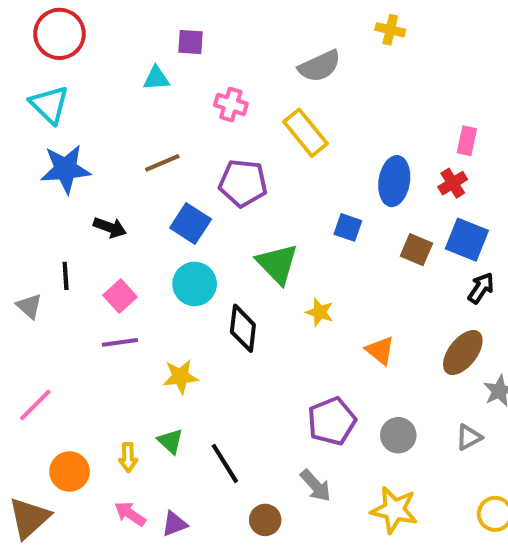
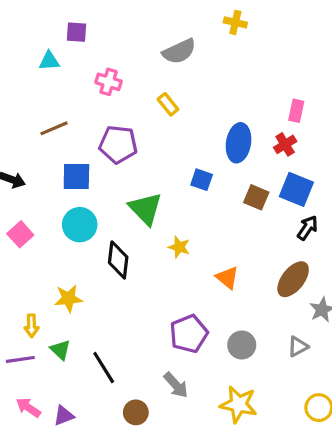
yellow rectangle: (306, 133) -> (168, 104), size x0.6
blue square: (191, 223) -> (76, 176), turned -32
purple line: (120, 342) -> (20, 359), moved
yellow arrow: (128, 457) -> (32, 326), moved

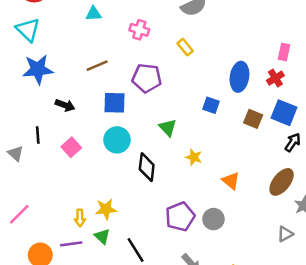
green triangle: (145, 209) -> (168, 128), size x0.7
yellow star: (68, 298) -> (106, 209), moved
purple pentagon: (189, 334) -> (180, 217), moved
gray circle: (242, 345) -> (214, 219), moved

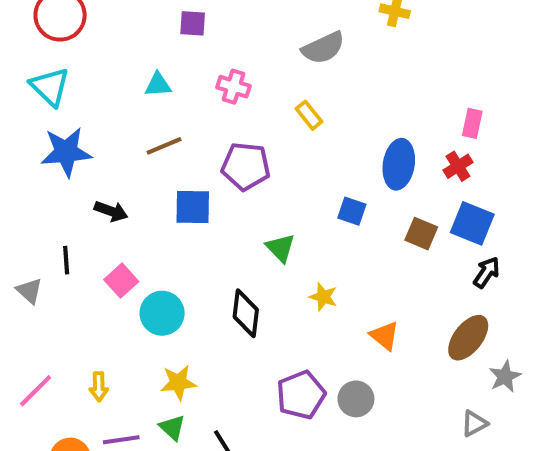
cyan triangle: (93, 14) -> (158, 85), moved
cyan circle: (117, 140) -> (162, 313), moved
yellow arrow: (80, 218) -> (99, 387), moved

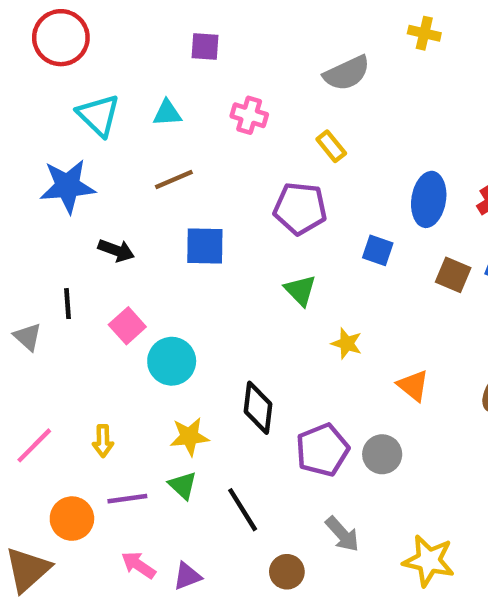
cyan triangle: (50, 87) -> (99, 115), moved
purple pentagon: (246, 166) -> (300, 208), moved
black diamond: (246, 313) -> (258, 408), moved

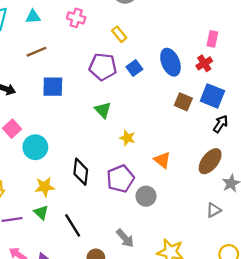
blue ellipse: (429, 199) -> (170, 62), turned -32
blue square: (378, 250) -> (134, 68), moved, turned 35
purple pentagon: (322, 450) -> (120, 179), moved

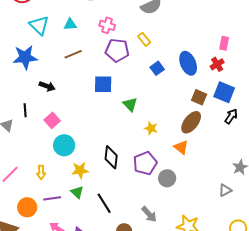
purple pentagon: (103, 67) -> (117, 50), moved
blue square: (53, 87) -> (103, 84), moved
cyan circle: (35, 147) -> (64, 145), moved
brown ellipse: (210, 161) -> (191, 122), moved

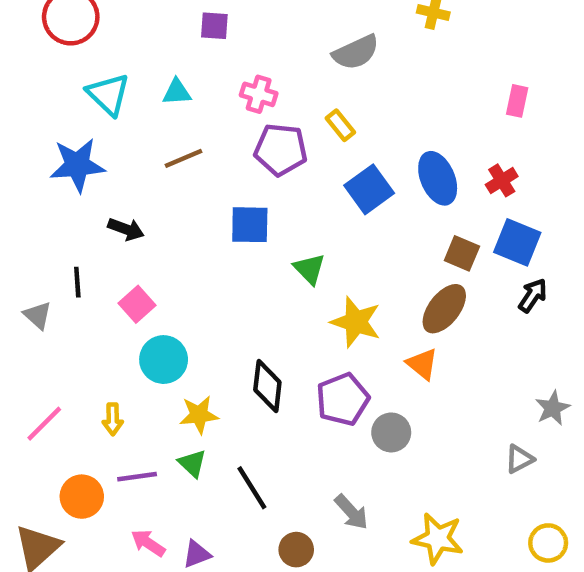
pink rectangle: (224, 43) -> (517, 101), moved
blue square: (157, 68) -> (369, 189), size x1.5
yellow star: (151, 128) -> (356, 322), size x1.6

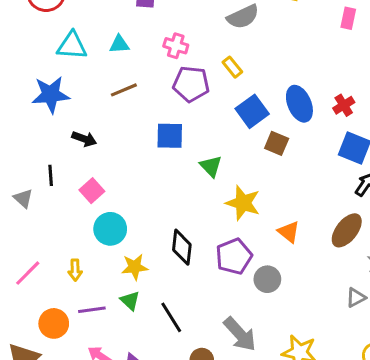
cyan triangle: (108, 94) -> (72, 46), turned -40
pink rectangle: (517, 101) -> (348, 18), moved
brown square: (462, 253) -> (277, 143), moved
brown ellipse: (444, 309) -> (347, 230), moved
gray arrow: (351, 512) -> (240, 334), size x1.4

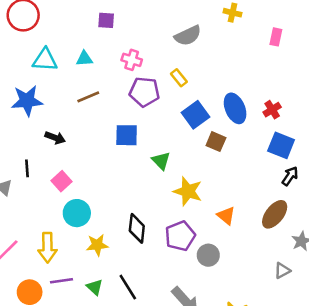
yellow arrow: (75, 270) -> (47, 248), size x1.6
green triangle: (130, 301) -> (95, 287), moved

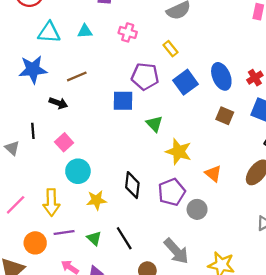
purple pentagon: (144, 92) -> (145, 76), moved
brown line: (88, 97) -> (77, 76), moved
brown square: (216, 142) -> (225, 116), moved

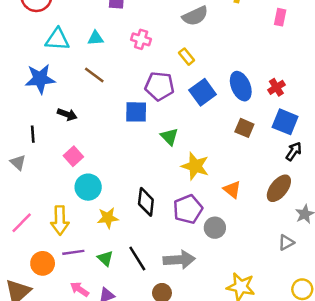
brown line: (77, 76) -> (94, 75), moved, turned 60
black line: (33, 131) -> (33, 134), moved
gray arrow: (176, 251) -> (179, 260), moved, turned -52

